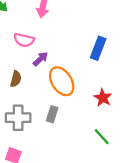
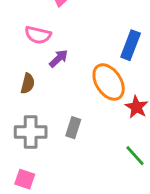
orange ellipse: (62, 81) -> (109, 82), moved

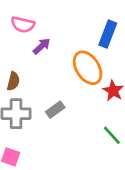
brown semicircle: (28, 83) -> (13, 81), moved
gray rectangle: (73, 128) -> (55, 110), turned 36

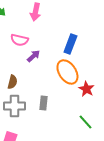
blue rectangle: (108, 34) -> (70, 44), moved
gray rectangle: (55, 110) -> (43, 103), turned -48

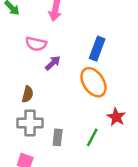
red star: (86, 89) -> (116, 117), moved
gray rectangle: (43, 103) -> (58, 137), moved
green line: (85, 122) -> (92, 137), moved, turned 70

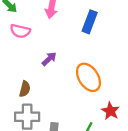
pink semicircle: (36, 44) -> (20, 31), moved
blue rectangle: (97, 49) -> (90, 22), moved

